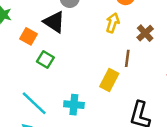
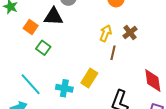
black triangle: (54, 22) -> (53, 17), turned -36
yellow arrow: (113, 23) -> (106, 33), moved
yellow rectangle: (109, 80) -> (89, 78), moved

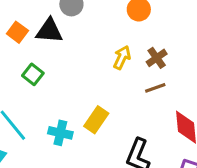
orange square: (31, 27) -> (17, 32), moved
brown line: (113, 53) -> (155, 88), moved, turned 56

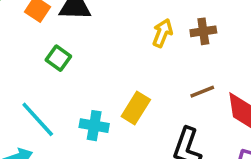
brown cross: (157, 58) -> (203, 31), turned 30
brown line: (155, 88) -> (202, 92), moved

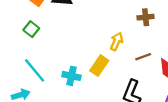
yellow arrow: (162, 33) -> (117, 41), moved
green square: (58, 58) -> (31, 29), moved

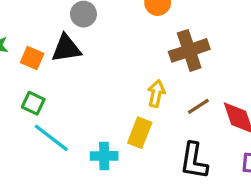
brown cross: (146, 17) -> (189, 50), size x1.6
cyan line: (35, 70) -> (51, 138), moved

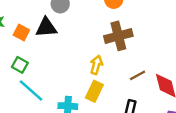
brown cross: (189, 50) -> (118, 36), moved
yellow arrow: (156, 93) -> (96, 65), moved

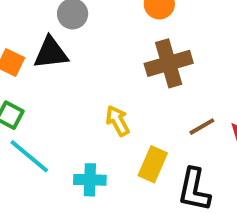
yellow arrow: (96, 65) -> (118, 121), moved, turned -42
yellow rectangle: (94, 91) -> (153, 164), moved

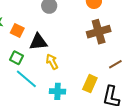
black triangle: (51, 53) -> (38, 42), moved
yellow arrow: (118, 121) -> (52, 62), moved

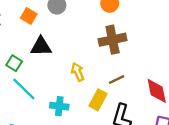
orange square: (17, 31) -> (29, 16), moved
yellow arrow: (52, 62) -> (78, 72), moved
brown line: (115, 64) -> (117, 80), moved

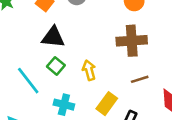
green square: (14, 63) -> (56, 66), moved
brown line: (117, 80) -> (140, 79), moved

